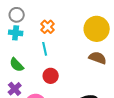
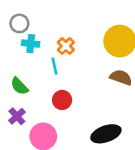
orange cross: (48, 27) -> (66, 46), moved
cyan cross: (16, 33) -> (31, 44), moved

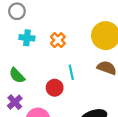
gray circle: (19, 23) -> (17, 11), moved
cyan line: (55, 66) -> (71, 72), moved

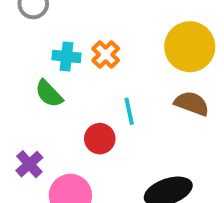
cyan cross: (27, 38) -> (67, 56), moved
green semicircle: (17, 76) -> (49, 94), moved

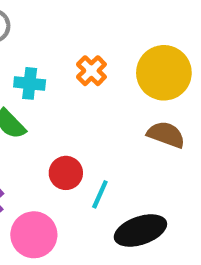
orange cross: (106, 55) -> (91, 71), moved
cyan line: (129, 111) -> (100, 194), moved, turned 36

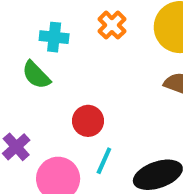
cyan line: (100, 194) -> (104, 161), moved

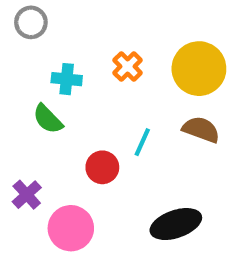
cyan line: (104, 161) -> (142, 142), moved

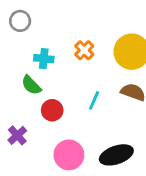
red circle: (102, 167) -> (52, 110), moved
pink circle: (71, 228) -> (69, 155), moved

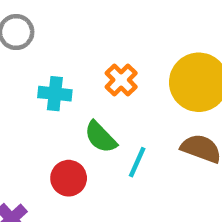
green semicircle: (31, 85) -> (101, 137), moved

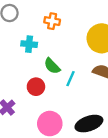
orange cross: (121, 80) -> (52, 21), moved, turned -35

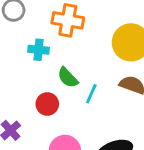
orange cross: (52, 21) -> (68, 20), size x1.5

